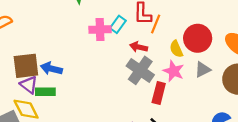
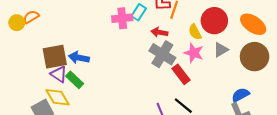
green rectangle: (45, 92) -> (75, 80), turned 48
red rectangle: (159, 93) -> (181, 74), turned -48

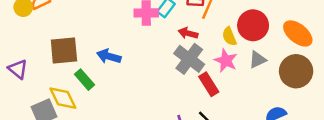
blue arrow: (79, 58) -> (109, 56), moved
purple triangle: (59, 74) -> (18, 69), moved

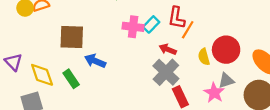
brown square: (64, 51) -> (72, 37), moved
pink star: (226, 61) -> (214, 93), moved
yellow diamond: (63, 98) -> (42, 75), moved

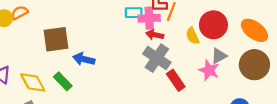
cyan rectangle: (151, 24) -> (134, 13), turned 56
pink cross: (133, 27) -> (149, 18), moved

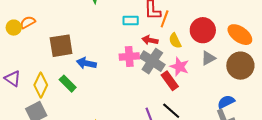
pink cross: (149, 18) -> (129, 57), moved
yellow semicircle: (192, 36) -> (175, 41), moved
pink star: (209, 70) -> (179, 67), moved
yellow diamond: (33, 82) -> (41, 85), turned 55

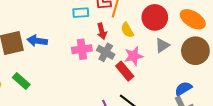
red arrow: (150, 40) -> (102, 31), turned -112
gray cross: (152, 61) -> (106, 52), size x0.7
blue arrow: (86, 63) -> (37, 41), moved
pink star: (179, 67) -> (134, 56), turned -30

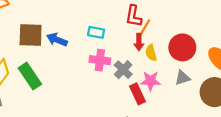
cyan rectangle: (81, 13) -> (96, 32), moved
red arrow: (102, 31) -> (139, 42), moved
green rectangle: (21, 81) -> (30, 76), size x1.4

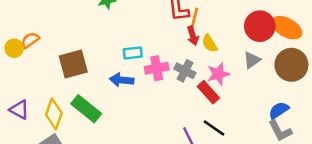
cyan rectangle: (96, 32) -> (133, 53), moved
blue arrow: (57, 40) -> (122, 80), moved
red circle: (182, 47) -> (260, 26), moved

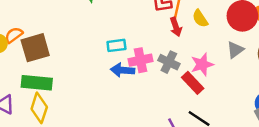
yellow semicircle: (210, 43) -> (200, 18), moved
brown square: (73, 64) -> (35, 48), moved
blue arrow: (122, 80) -> (123, 70), moved
green rectangle: (86, 109) -> (37, 83), moved, turned -32

